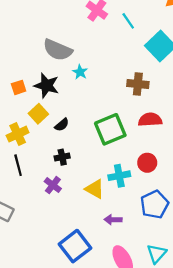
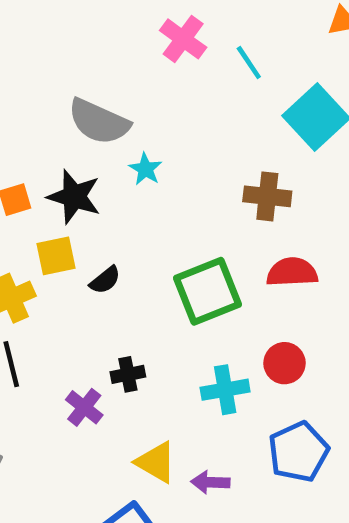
yellow square: (38, 114) -> (56, 256), turned 30
black cross: (62, 157) -> (128, 374), moved
yellow triangle: (95, 189) -> (156, 462), moved

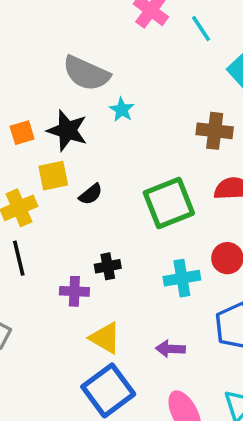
purple cross: (84, 407) -> (74, 291), turned -36
yellow triangle: (156, 462) -> (105, 338), moved

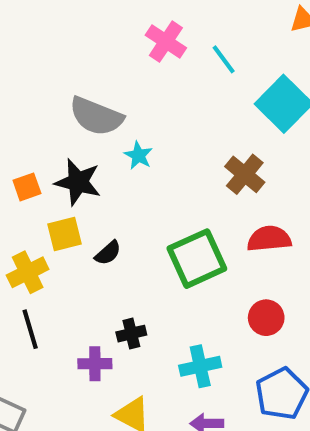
brown cross: (215, 131) -> (245, 174), turned 36
cyan cross: (182, 278) -> (200, 366), moved

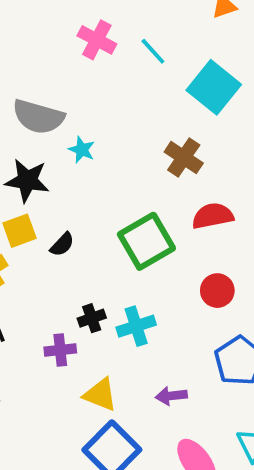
cyan cross: (200, 366) -> (136, 326), moved

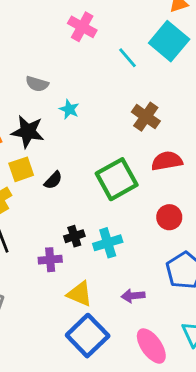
cyan line: (153, 51) -> (127, 58), moved
cyan square: (214, 87) -> (169, 41), moved
gray semicircle: (38, 117) -> (37, 84), size x0.6

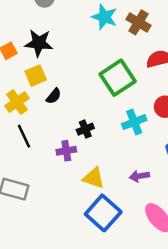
cyan star: (69, 109) -> (104, 17), moved, size x1.5
black semicircle: (53, 180) -> (54, 96), moved
cyan cross: (108, 243) -> (134, 122), moved

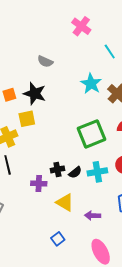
black semicircle: (54, 96) -> (75, 172), moved
yellow triangle: (94, 178) -> (65, 202), moved
blue square: (103, 213) -> (58, 239), size x0.5

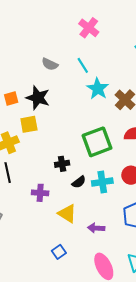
cyan line: (110, 51) -> (83, 65), moved
black cross: (57, 169) -> (62, 164), moved

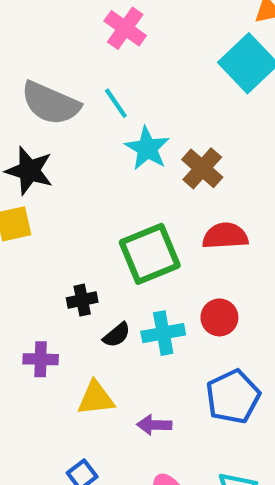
gray semicircle: (50, 64) -> (51, 103), size x1.8
yellow triangle: (67, 214) -> (96, 398), turned -36

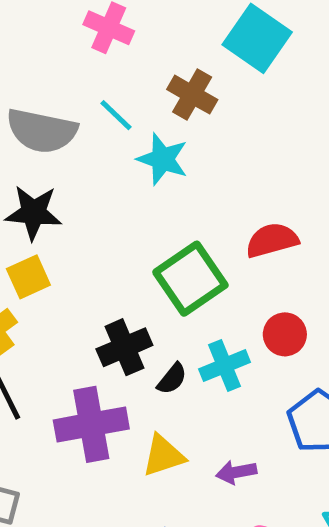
brown cross: (202, 168) -> (192, 95), moved
black cross: (82, 300) -> (124, 347), size x1.5
purple cross: (41, 359) -> (91, 424), size x1.8

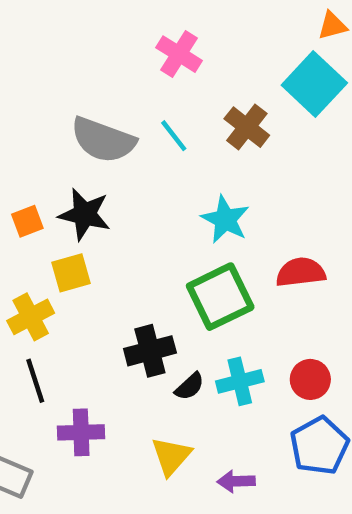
cyan star: (163, 159) -> (225, 219), moved
red circle: (285, 334) -> (310, 379), moved
purple cross: (91, 424) -> (81, 432), moved, size x0.7
yellow triangle: (163, 456) -> (171, 456), turned -39

